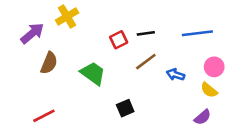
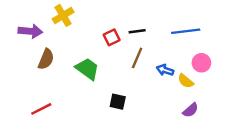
purple arrow: (32, 33) -> (30, 31), turned 45
brown line: (146, 62) -> (137, 58), turned -30
yellow semicircle: (209, 90) -> (186, 81), moved
black square: (125, 108) -> (118, 102), turned 35

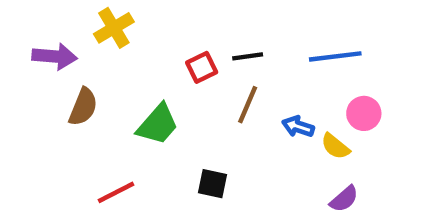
green trapezoid: (87, 69) -> (158, 124), turned 95
red line: (41, 109) -> (116, 192), moved

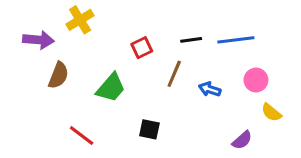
black line: (248, 56) -> (191, 40), moved
yellow semicircle: (335, 146) -> (271, 112), moved
red line: (116, 192) -> (82, 136), turned 64

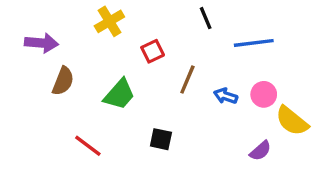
yellow cross: (80, 20) -> (109, 21), moved
black line: (191, 40) -> (206, 18), moved, turned 75
pink circle: (256, 80) -> (264, 94), moved
yellow semicircle: (271, 112) -> (292, 121), size x1.5

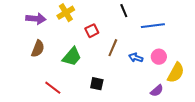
purple arrow: (41, 43) -> (36, 19), moved
yellow semicircle: (292, 121) -> (176, 73), turned -100

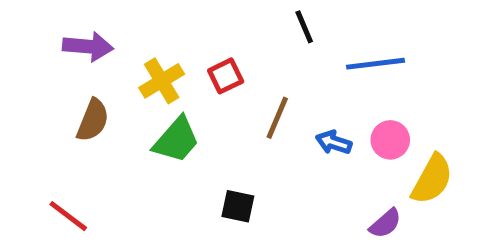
yellow cross: (66, 13) -> (162, 81), moved
red line: (53, 88) -> (68, 216), moved

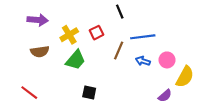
black line: (304, 27) -> (120, 12), moved
blue line: (376, 64) -> (143, 37), moved
brown semicircle: (93, 120) -> (40, 52), turned 60
black square: (238, 206) -> (89, 93), moved

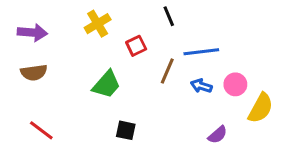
purple arrow: (38, 20) -> (32, 33), moved
yellow cross: (69, 35) -> (98, 24), moved
brown semicircle: (40, 52) -> (34, 73), moved
purple semicircle: (165, 96) -> (218, 135), moved

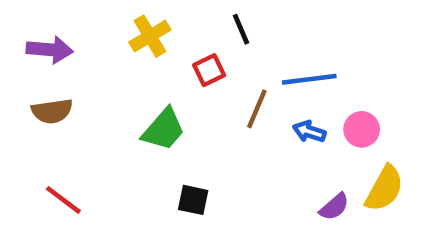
black line: (169, 16) -> (241, 29), moved
yellow semicircle: (261, 108) -> (384, 189), moved

